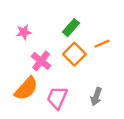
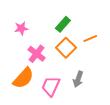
gray arrow: (96, 97) -> (78, 79), moved

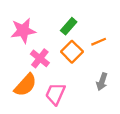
pink star: (21, 28) -> (23, 31), size x1.6
gray arrow: (78, 79) -> (102, 82), moved

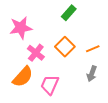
green rectangle: (69, 26) -> (69, 13), moved
orange line: (99, 42) -> (93, 49), moved

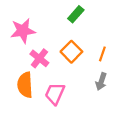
orange line: (93, 49) -> (102, 54), turned -48
orange semicircle: (23, 77) -> (25, 85), turned 135

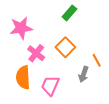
orange line: (102, 54) -> (97, 60), moved, turned -48
gray arrow: (101, 82) -> (84, 74), moved

